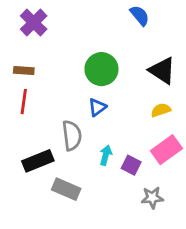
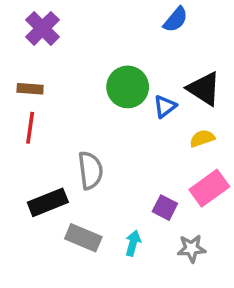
blue semicircle: (140, 15) -> (176, 20), turned 80
blue triangle: (97, 107) -> (165, 106), moved
cyan arrow: (106, 155) -> (133, 243), moved

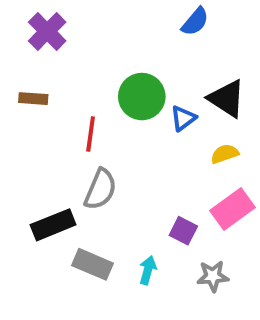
red line: (30, 128) -> (91, 134), moved
gray semicircle: (90, 170) -> (100, 189), turned 30

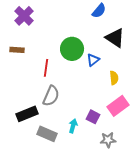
black triangle: (227, 99) -> (115, 38), moved
yellow semicircle: (225, 154) -> (114, 78), turned 104
cyan arrow: (148, 270) -> (73, 126), moved

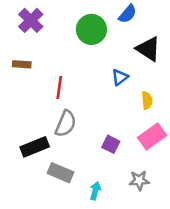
green circle: (72, 49) -> (91, 29), moved
purple square: (93, 117) -> (111, 144), moved
cyan arrow: (73, 126) -> (95, 191), moved

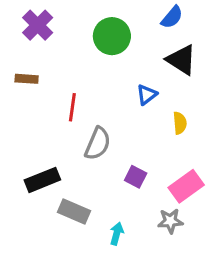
blue semicircle: (128, 14) -> (172, 17), moved
gray semicircle: (66, 124) -> (98, 144), moved
pink rectangle: (152, 137) -> (186, 186), moved

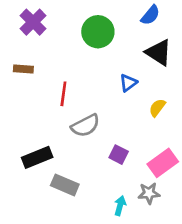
yellow semicircle: (180, 123) -> (157, 108), turned -138
gray semicircle: (98, 144) -> (85, 126), turned 40
cyan arrow: (117, 234) -> (120, 206), moved

